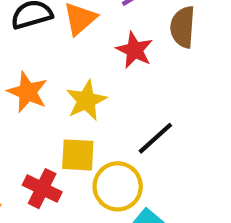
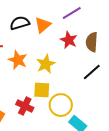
brown semicircle: (183, 27) -> (92, 42), moved
black line: (155, 138) -> (92, 72), moved

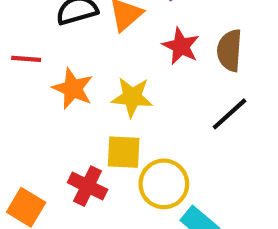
yellow star: (46, 64) -> (132, 97), turned 30

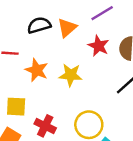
yellow square: (124, 152) -> (16, 107), moved

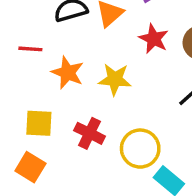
red cross: (45, 126) -> (89, 133), moved

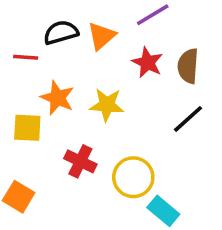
red line: (30, 49) -> (26, 57), moved
yellow square: (39, 123) -> (27, 128), moved

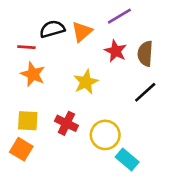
orange star: (57, 98) -> (33, 74), moved
yellow star: (107, 105) -> (86, 82), turned -30
yellow square: (27, 128) -> (28, 121), moved

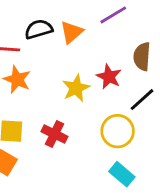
red star: (116, 51) -> (109, 77), moved
yellow circle: (105, 135) -> (118, 131), moved

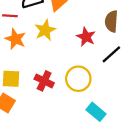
yellow star: (76, 88) -> (45, 30), moved
yellow circle: (118, 131) -> (78, 79), moved

